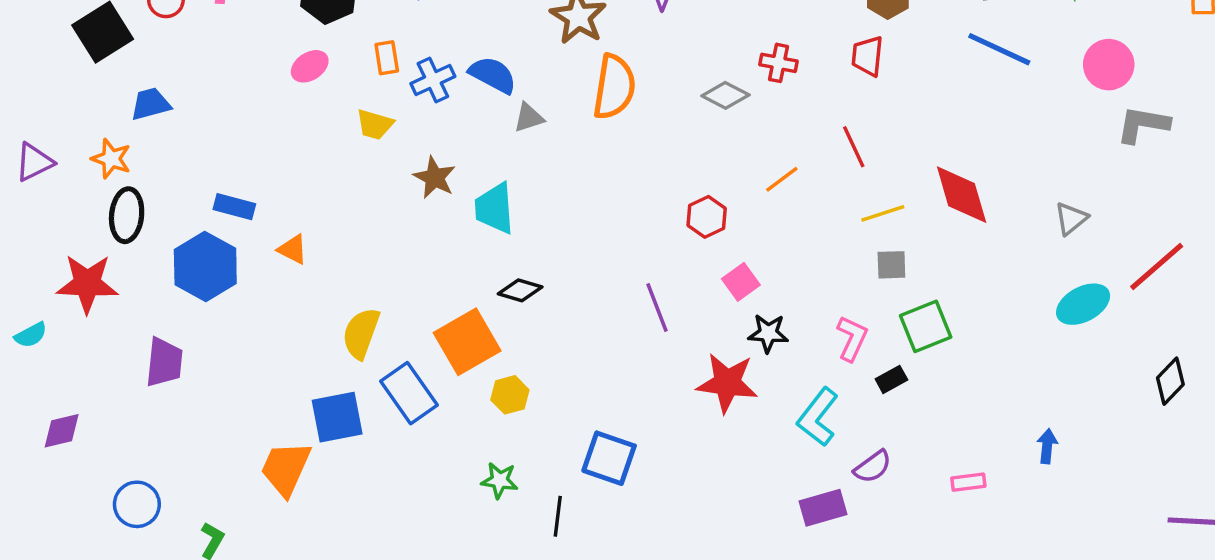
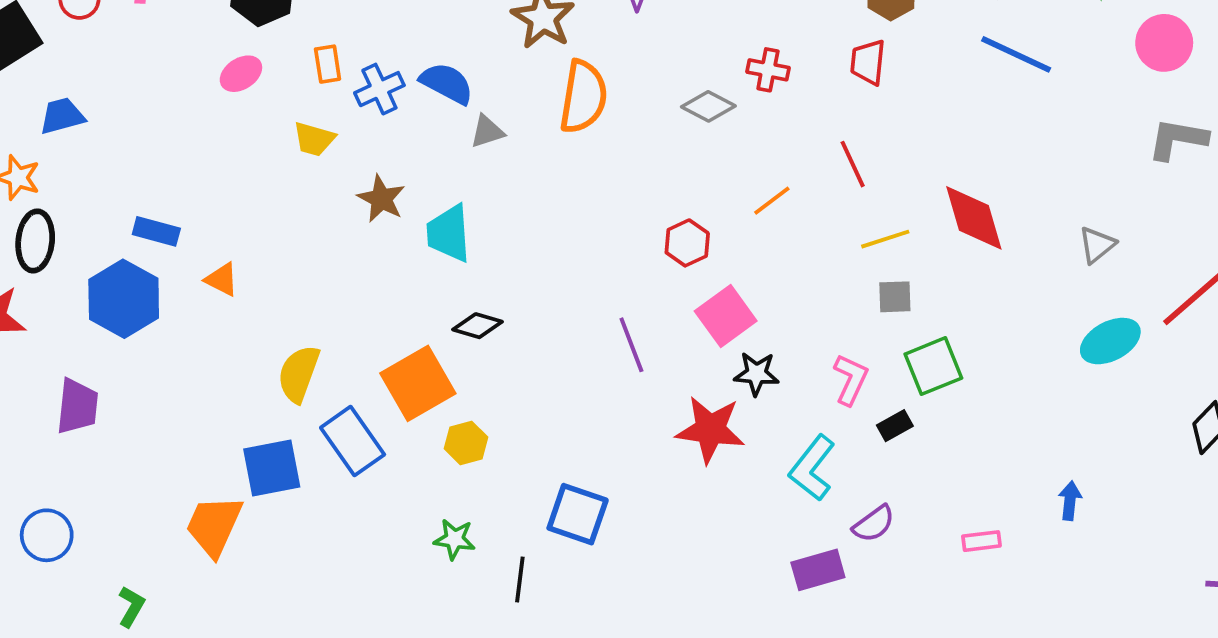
pink circle: (1109, 65) -> (1164, 43), moved
pink square: (741, 282) -> (726, 316), size x1.4
blue circle: (137, 504) -> (47, 535), moved

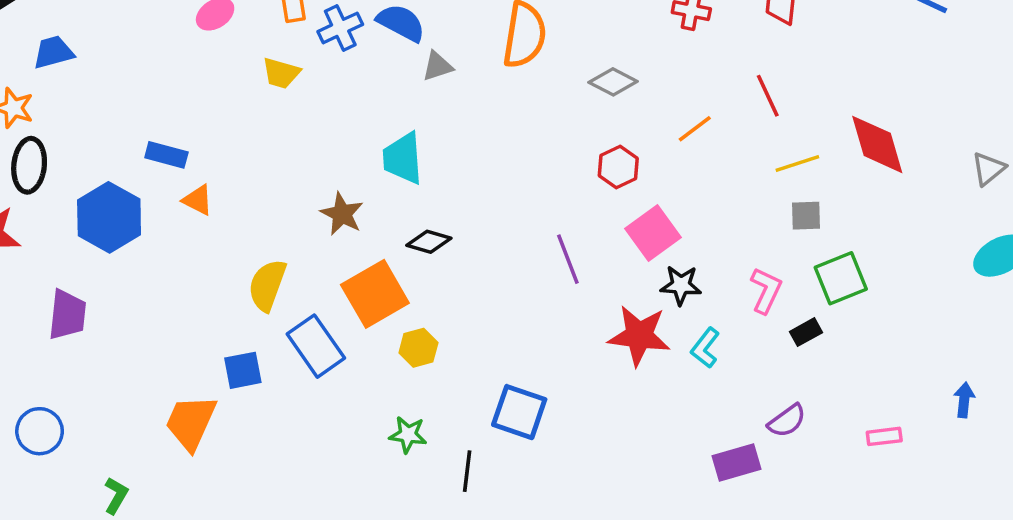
gray diamond: (708, 106) -> (613, 82), moved
brown star: (381, 199) -> (342, 214), moved
blue rectangle: (156, 231) -> (166, 155), moved
blue square: (272, 468) -> (243, 370), size x0.7
cyan L-shape: (812, 468) -> (705, 348), moved, size x0.7

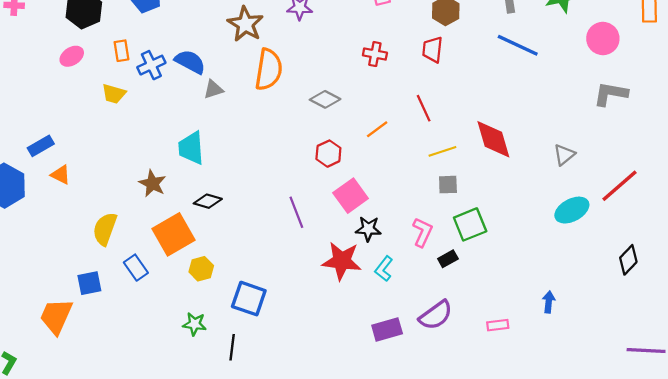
blue rectangle: (166, 155) -> (41, 146), turned -45
blue rectangle: (316, 346) -> (136, 268), size x0.7
blue square: (519, 412) -> (249, 299), moved
purple semicircle: (787, 421) -> (436, 315), size x1.4
purple rectangle: (736, 462) -> (387, 330), moved

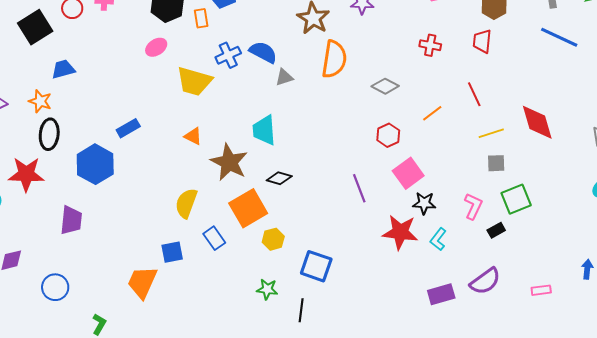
orange rectangle: (121, 51) -> (201, 18), moved
yellow trapezoid: (114, 94) -> (194, 81), size x1.6
orange triangle: (61, 175) -> (193, 136), moved
brown star: (152, 183) -> (229, 162), size x1.5

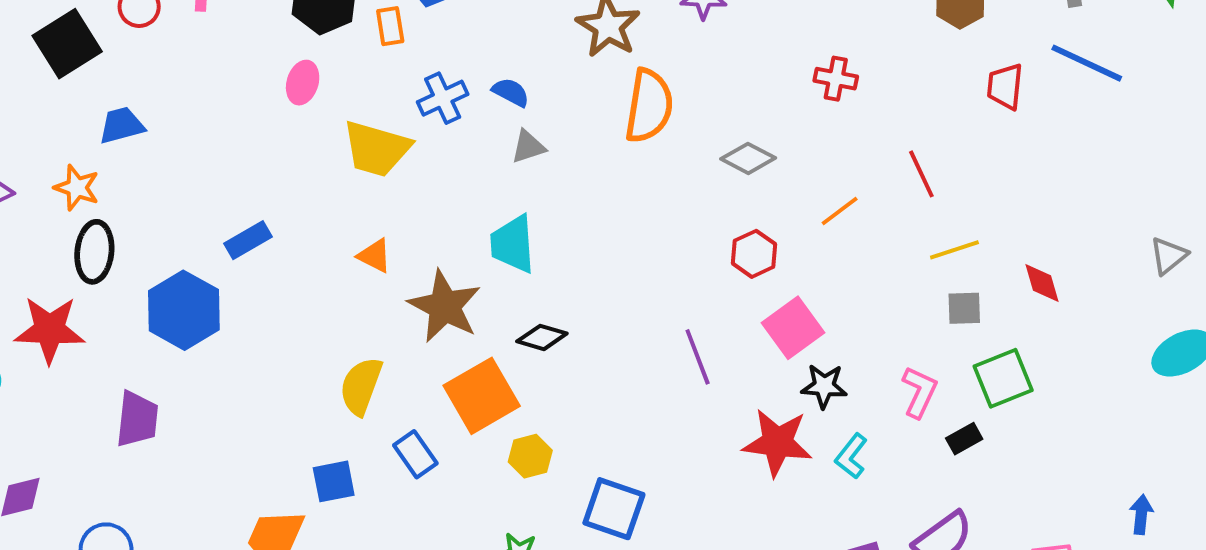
red trapezoid: (482, 41) -> (1005, 86), moved
pink ellipse: (156, 47) -> (303, 83), turned -40
blue semicircle: (263, 52) -> (511, 92), size x0.7
gray triangle: (284, 77) -> (528, 147), moved
red diamond: (537, 122) -> (1042, 283), moved, size x0.6

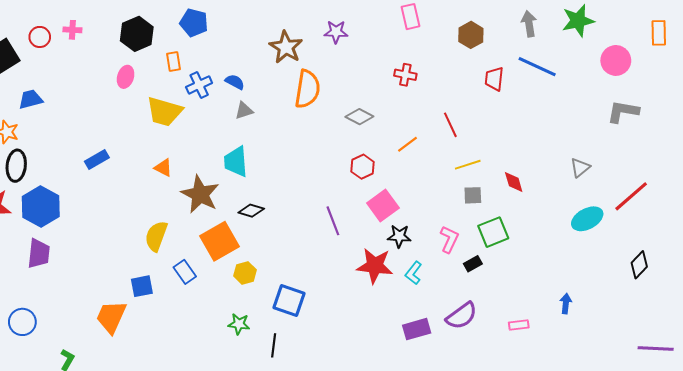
orange rectangle: (390, 26) -> (174, 61), moved
blue hexagon: (184, 310) -> (41, 207), moved

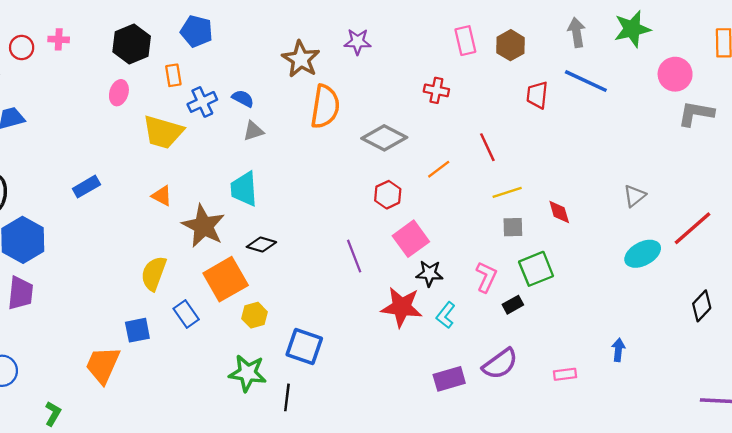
pink rectangle: (410, 17) -> (465, 41), moved
gray L-shape: (623, 112) -> (696, 114), moved
gray diamond: (359, 117) -> (384, 138), size x1.4
green star: (239, 324) -> (248, 373), size x1.5

